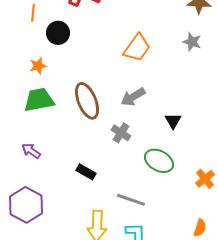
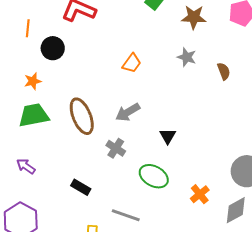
orange trapezoid: (137, 48) -> (132, 63), size x0.7

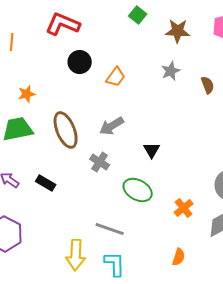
black circle: (53, 48) -> (80, 62), moved
gray star: (187, 57) -> (171, 71), turned 30
orange star: (33, 81) -> (27, 94), moved
black rectangle: (81, 187) -> (46, 183), moved

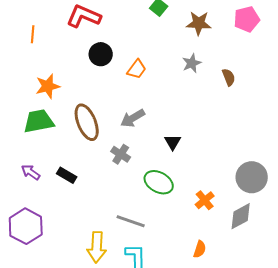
orange star: (27, 94) -> (48, 86), size x1.4

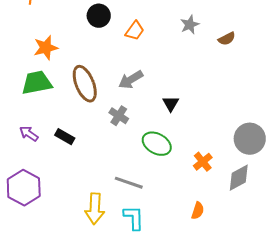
brown semicircle: (229, 77) -> (227, 39), turned 84

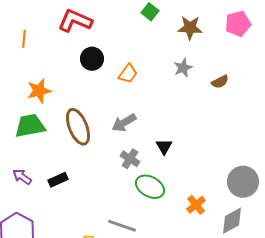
gray cross: (119, 116) -> (130, 159), moved
black rectangle: (65, 137) -> (58, 180), turned -54

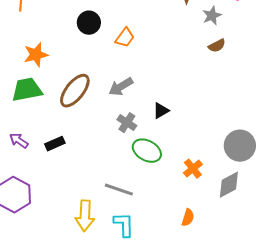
gray star: (183, 68) -> (212, 16), moved
brown ellipse: (78, 127) -> (75, 91), turned 60
black triangle: (164, 147) -> (161, 111), turned 30

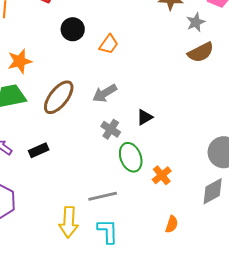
brown semicircle: (217, 46) -> (201, 52), size x1.5
green ellipse: (147, 151) -> (131, 157), turned 40
orange cross: (193, 169) -> (162, 175), moved
gray line: (119, 190) -> (103, 196), turned -32

